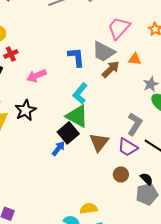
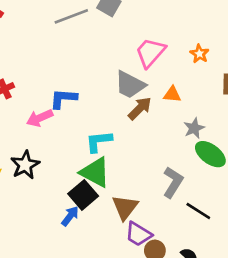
blue L-shape: (76, 57) -> (63, 99), moved, turned -80
cyan L-shape: (80, 93) -> (99, 141), turned 45
purple trapezoid: (128, 147) -> (138, 234), moved

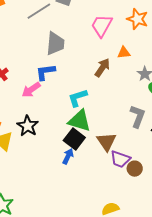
orange star: (199, 54) -> (137, 19), size x1.5
gray trapezoid: (130, 85) -> (55, 44), moved, turned -100

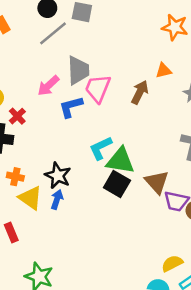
pink trapezoid: (102, 26) -> (98, 88), moved
pink arrow: (31, 90) -> (48, 86), moved
cyan L-shape: (78, 98) -> (101, 148), moved
blue arrow: (68, 156) -> (57, 199), moved

